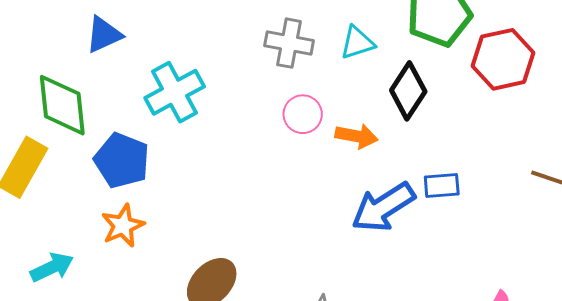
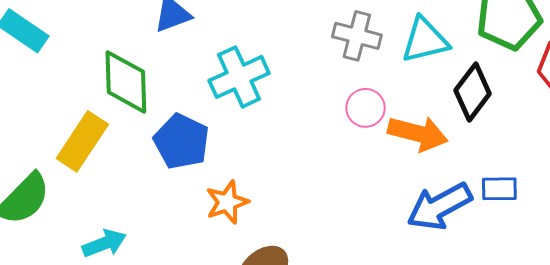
cyan triangle: (357, 43) -> (425, 40), size x1.4
orange arrow: (357, 136) -> (418, 133), size x1.4
orange star: (123, 226) -> (227, 202), moved

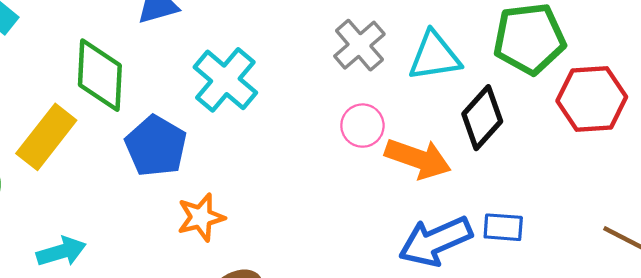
gray cross: (357, 36) -> (359, 45), turned 30
cyan cross: (239, 77) -> (225, 80), turned -30

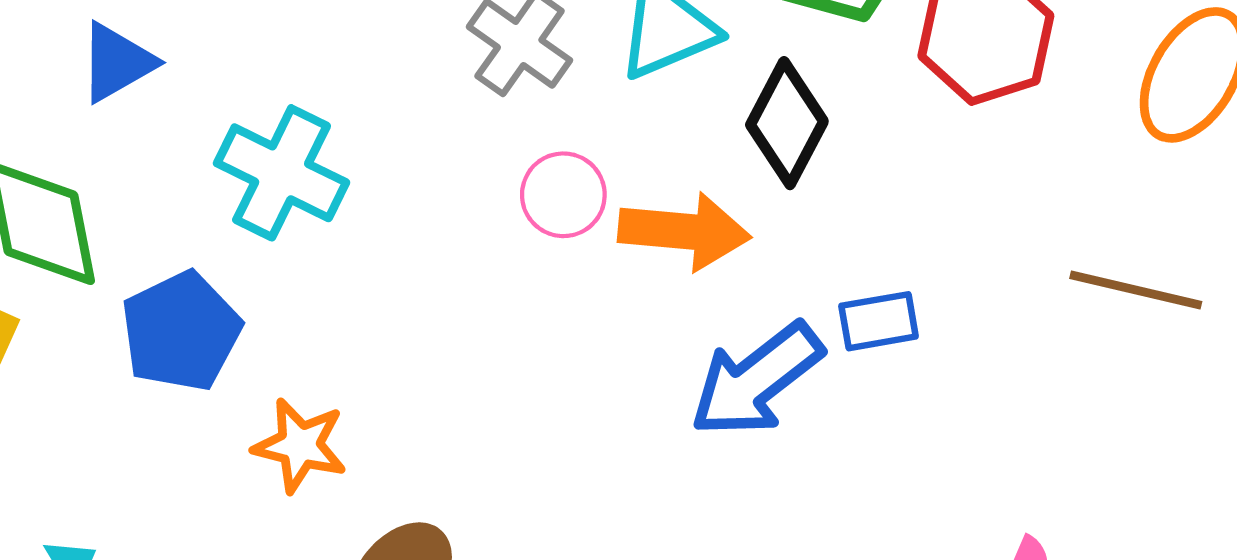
blue pentagon: (156, 146) -> (181, 331), turned 30
orange star: (201, 217) -> (300, 445), turned -30

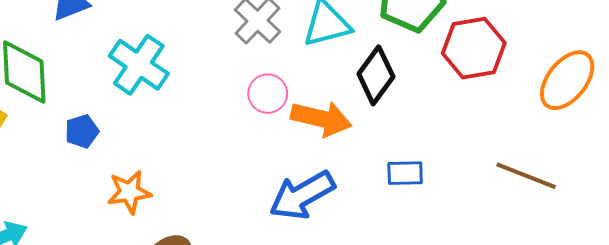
blue pentagon: (181, 331) -> (82, 131), size x0.6
blue arrow: (756, 380) -> (302, 195), moved
orange star: (300, 445) -> (129, 192), turned -30

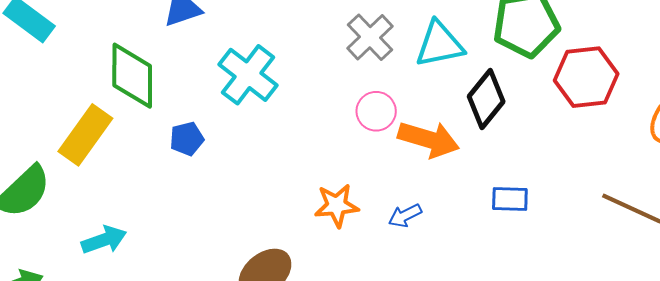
orange star: (129, 192) -> (337, 205), moved
blue arrow: (302, 195) -> (405, 216), size x0.5

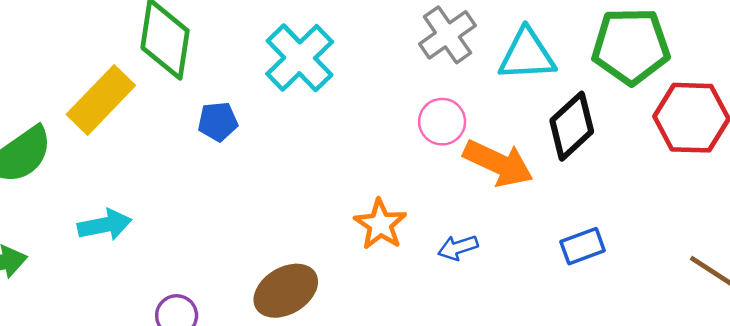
blue rectangle: (510, 199) -> (583, 246), turned -30
orange star: (337, 205) -> (380, 224), turned 30

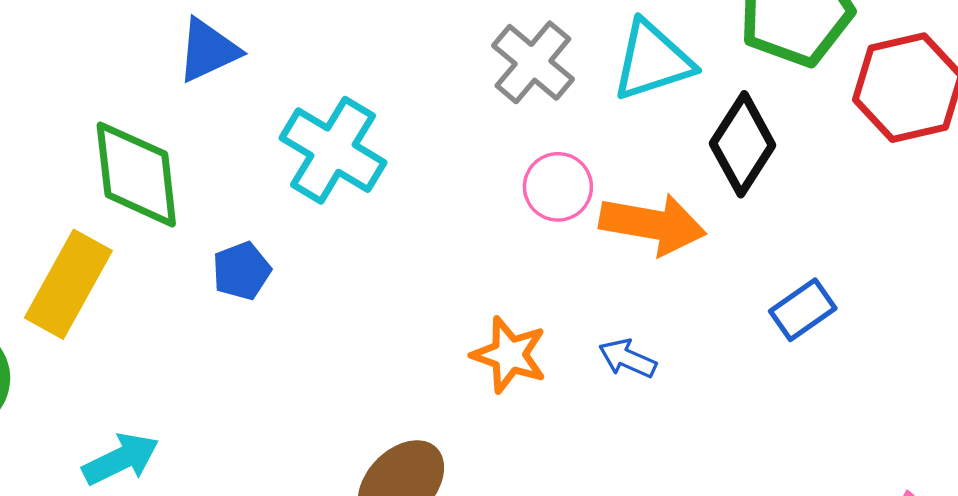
blue arrow: (458, 248) -> (628, 358), turned 57

